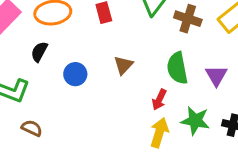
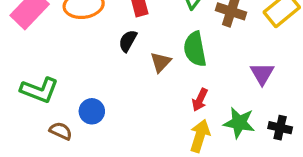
black semicircle: (39, 52) -> (128, 41), moved
green semicircle: (177, 68) -> (195, 49), moved
blue circle: (75, 74) -> (92, 111), moved

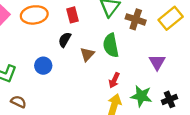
blue circle: (92, 111) -> (43, 66), moved
black cross: (280, 128) -> (169, 99), turned -35

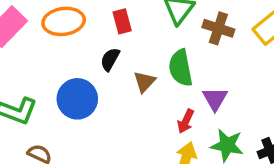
purple triangle: (157, 62) -> (215, 99), moved
blue circle: (43, 66) -> (77, 99), size x1.5

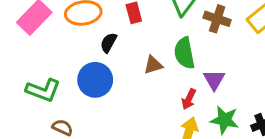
black semicircle: (110, 59) -> (109, 43), moved
brown triangle: (144, 82) -> (153, 65), turned 30

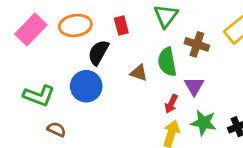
brown cross: (217, 19) -> (197, 44), moved
black semicircle: (109, 43) -> (98, 52), size x1.4
brown triangle: (153, 65) -> (139, 73), turned 36

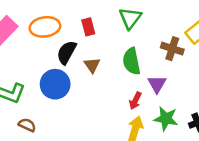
brown cross: (197, 44) -> (172, 49), moved
brown triangle: (139, 73) -> (92, 65), moved, turned 36

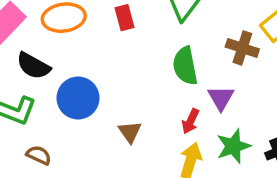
black semicircle: (67, 52) -> (33, 66), moved, turned -90
brown triangle: (92, 65) -> (130, 132), moved
green star: (166, 119) -> (233, 146), turned -30

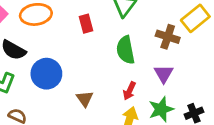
red rectangle: (124, 18) -> (86, 24), moved
purple triangle: (221, 98) -> (164, 74), moved

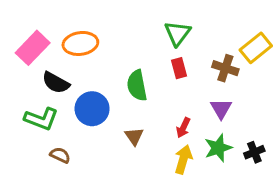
red rectangle: (86, 24) -> (179, 68), moved
green semicircle: (125, 50) -> (137, 86), moved

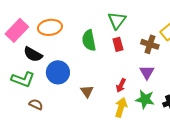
green semicircle: (137, 86) -> (89, 40), moved
green star: (218, 148) -> (145, 99), turned 30

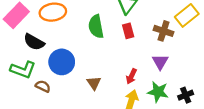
brown semicircle: (36, 104) -> (43, 86), moved

